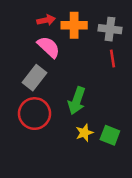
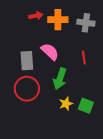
pink semicircle: (49, 47) -> (50, 52), moved
red line: (113, 59) -> (84, 58), moved
gray rectangle: (35, 78) -> (27, 61), turned -42

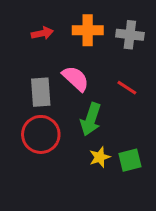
red arrow: (36, 16) -> (42, 33), moved
red line: (84, 58) -> (127, 88), turned -48
green square: (86, 106) -> (130, 160), turned -35

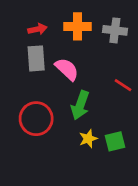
red line: (127, 88) -> (123, 85), moved
gray rectangle: (41, 92) -> (36, 58), moved

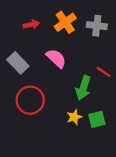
orange cross: (78, 26) -> (65, 22), turned -35
gray rectangle: (36, 58) -> (18, 63), moved, turned -40
green arrow: (80, 105) -> (83, 88), moved

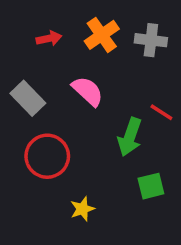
yellow star: (74, 117) -> (82, 209), moved

